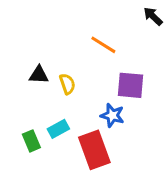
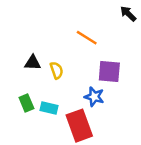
cyan rectangle: (58, 129) -> (49, 108), turned 42
green rectangle: (31, 141) -> (26, 103), moved

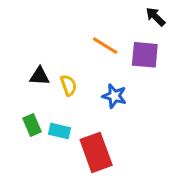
purple square: (109, 72) -> (145, 55), moved
blue star: (94, 97) -> (114, 96), moved

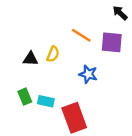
yellow semicircle: (69, 85) -> (53, 54), moved, turned 42

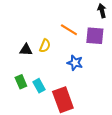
black arrow: (120, 13) -> (102, 11), turned 32
cyan rectangle: (46, 101) -> (39, 86), turned 48

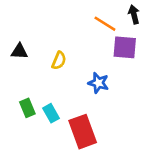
orange line: (69, 30) -> (105, 24), moved
black triangle: (26, 50) -> (19, 51), moved

